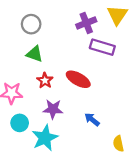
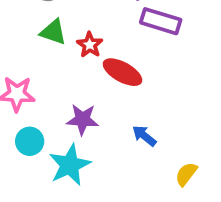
red star: (45, 80) -> (90, 45), moved
yellow semicircle: (118, 144) -> (186, 174), turned 49

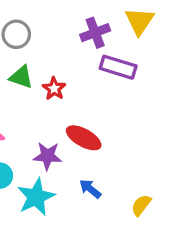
red ellipse: (122, 72) -> (84, 138), moved
blue arrow: (144, 136) -> (90, 189), moved

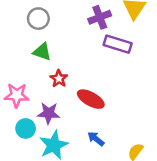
red star: (54, 89) -> (59, 79), moved
purple star: (47, 156) -> (49, 113), moved

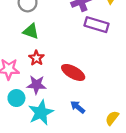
red star: (59, 79) -> (36, 58), moved

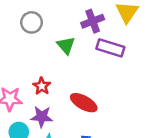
green triangle: (31, 31) -> (66, 45), moved, turned 30

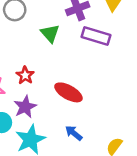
purple star: (42, 117) -> (25, 107), turned -30

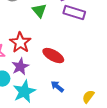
red star: (25, 75) -> (20, 43), size x1.5

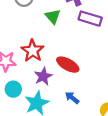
purple star: (20, 67) -> (43, 76), moved

